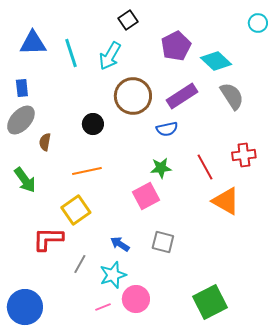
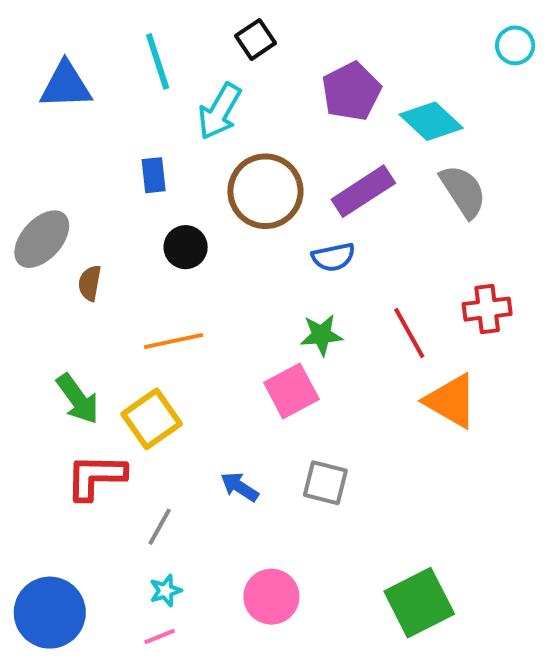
cyan line: (71, 53) -> (158, 61), moved
blue rectangle: (22, 88) -> (154, 175), moved
green arrow: (25, 180) -> (78, 399), moved
cyan star: (113, 275) -> (166, 591), moved, size x0.6
pink line: (103, 307) -> (160, 637), moved

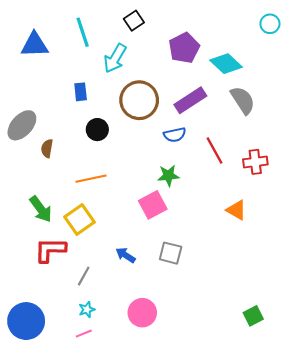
red line: (409, 333) -> (214, 150), moved
orange triangle: (451, 401) -> (236, 210), size x0.7
green square: (419, 603) -> (253, 316), moved, size x0.6

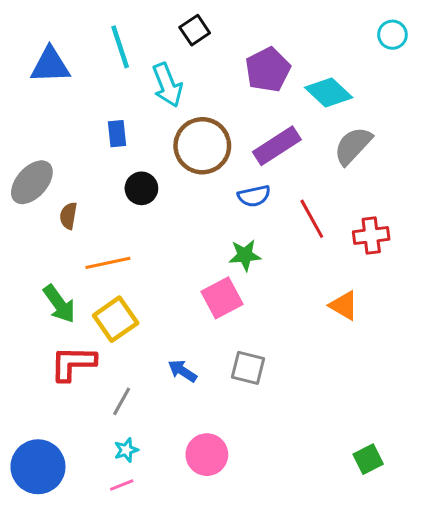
cyan arrow: (115, 58) -> (167, 85), turned -52
gray semicircle: (243, 100) -> (353, 146), turned -104
orange line: (91, 179) -> (108, 263), moved

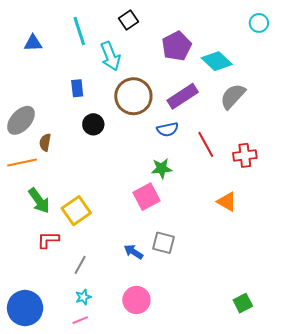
blue triangle: (50, 65) -> (33, 43), size x0.7
orange line: (108, 263) -> (22, 162), moved
red L-shape: (73, 363) -> (48, 240), size x0.7
blue arrow: (183, 371) -> (133, 252), moved

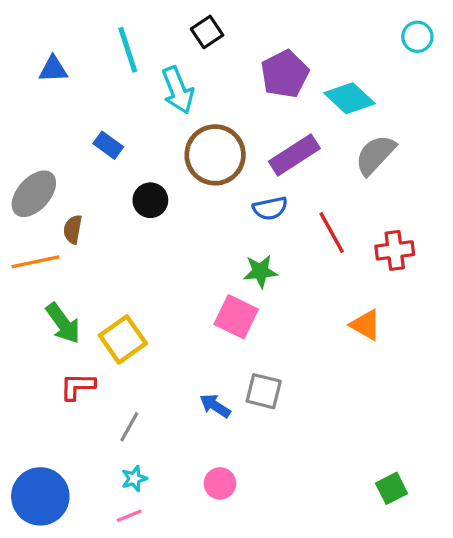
blue rectangle: (77, 88) -> (108, 145), moved, turned -48
pink square: (146, 197) -> (236, 317), turned -36
pink circle: (136, 300) -> (220, 483), size x0.7

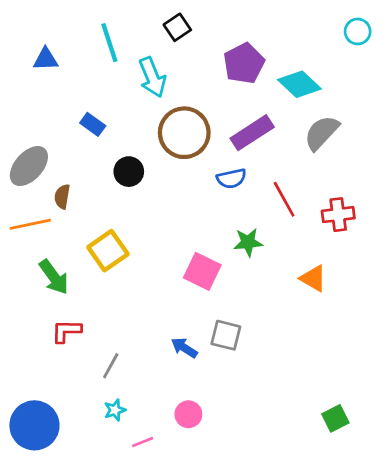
green star: (260, 271) -> (248, 242), moved
yellow square: (123, 339) -> (108, 251), moved
pink line: (129, 516) -> (143, 442), moved

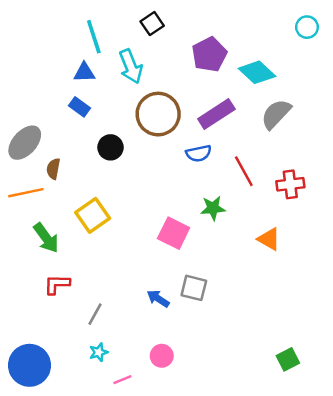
blue triangle: (46, 59) -> (84, 72), moved

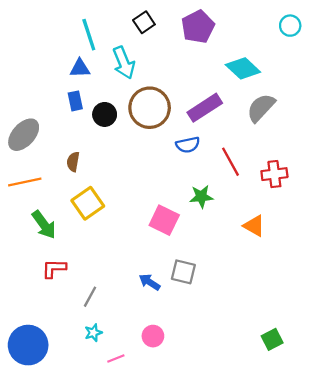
purple pentagon: (209, 54) -> (198, 27), moved
blue rectangle: (80, 107) -> (75, 101), turned 42
black circle: (110, 147) -> (105, 114), moved
brown semicircle: (53, 169) -> (73, 162), moved

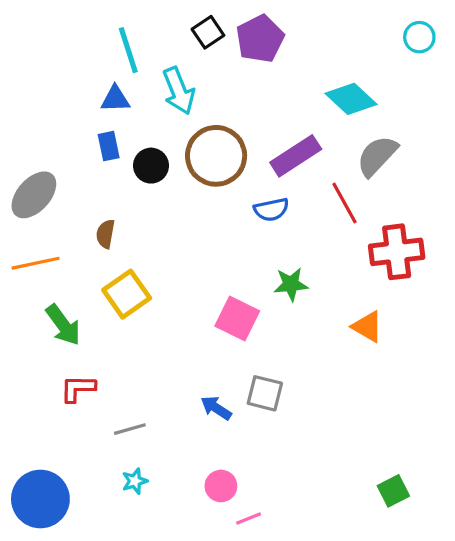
purple pentagon: (198, 27) -> (260, 39), moved
red line: (231, 162) -> (345, 203), moved
red cross: (274, 174) -> (397, 252), size x1.4
gray line: (90, 297) -> (130, 429), turned 45
pink line: (116, 359) -> (249, 519), moved

